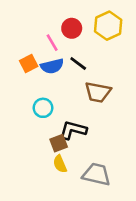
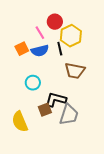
yellow hexagon: (108, 26) -> (71, 36), moved
black line: (78, 64) -> (60, 49), turned 40
yellow semicircle: (60, 164) -> (20, 122), moved, size x1.5
gray trapezoid: (96, 174) -> (69, 115), moved, turned 95

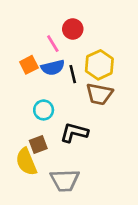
yellow hexagon: (71, 36) -> (99, 65), moved
black line: (60, 49) -> (73, 74), moved
brown square: (45, 110) -> (38, 145), moved
gray trapezoid: (69, 115) -> (65, 180), moved, turned 70

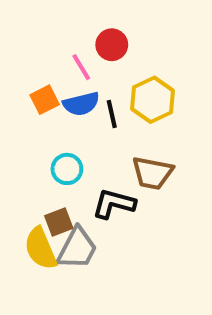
brown trapezoid: (99, 94) -> (153, 173), moved
gray trapezoid: (65, 180) -> (77, 248), moved, turned -60

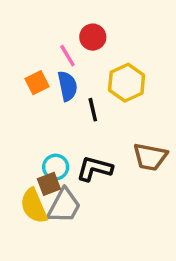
blue semicircle: (81, 104) -> (67, 86), turned -88
black line: (112, 114) -> (93, 110), moved
cyan circle: (67, 169) -> (56, 167), moved
brown trapezoid: (153, 173) -> (150, 157), moved

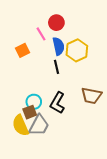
blue semicircle: (67, 86) -> (58, 46), moved
black L-shape: (94, 169) -> (57, 103), turned -75

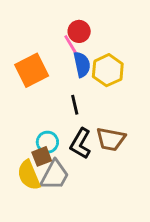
pink line: (41, 34) -> (70, 44), moved
orange square: (22, 50) -> (32, 70), size x1.6
black line: (56, 67) -> (75, 105), moved
brown trapezoid: (91, 96) -> (111, 139), moved

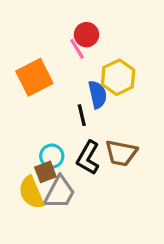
blue semicircle: (82, 64) -> (98, 95), moved

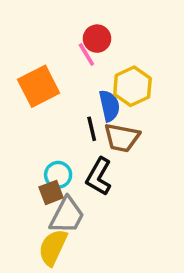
brown trapezoid: (121, 153) -> (122, 138), moved
yellow semicircle: (31, 192) -> (53, 247), moved, turned 48

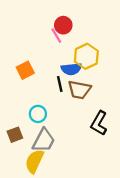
orange square: (39, 86) -> (25, 70), moved, size x0.7
blue semicircle: (109, 106) -> (71, 69), turned 96
black L-shape: (99, 177) -> (99, 123), moved
brown square: (51, 192) -> (15, 135), moved

